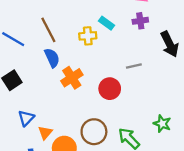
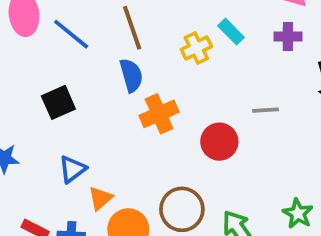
yellow cross: (88, 36) -> (196, 48), turned -30

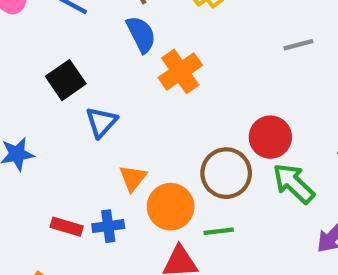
red circle: (219, 142) -> (270, 137), moved
blue triangle: (72, 169) -> (101, 122), moved

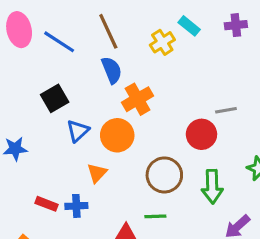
gray line: (298, 45) -> (226, 110), moved
red circle: (270, 137) -> (201, 134), moved
green arrow: (294, 183) -> (212, 186), turned -140
orange circle: (171, 207) -> (117, 135), moved

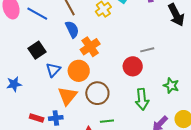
orange triangle: (97, 173) -> (67, 96), size x1.5
brown circle: (164, 175) -> (97, 93), moved

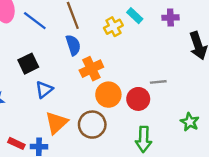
orange circle: (79, 71) -> (108, 95), moved
green star: (171, 86) -> (190, 122), moved

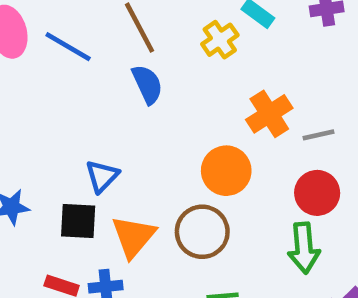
black square: (28, 64) -> (78, 221), moved, turned 36
orange cross: (91, 69) -> (269, 114), moved
red circle: (138, 99) -> (317, 193), moved

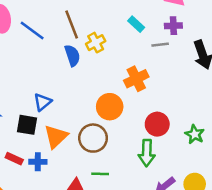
yellow cross: (220, 40) -> (96, 43), moved
gray line: (318, 135) -> (160, 45), moved

